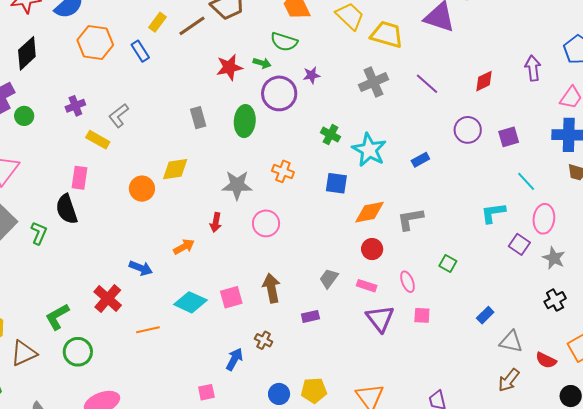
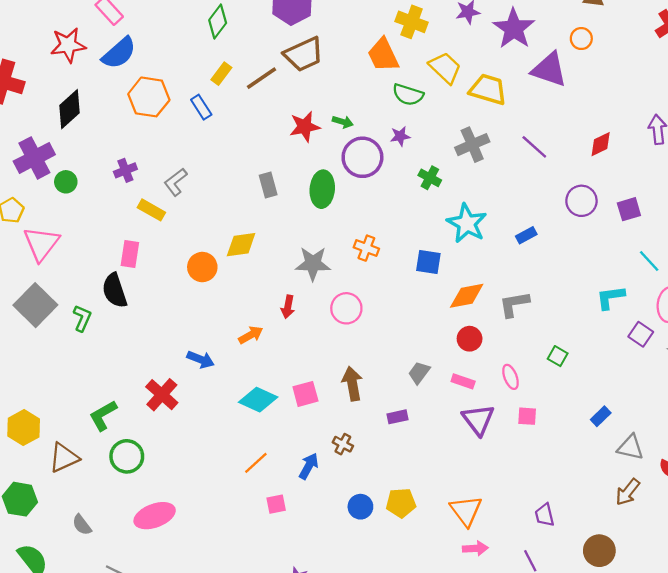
green semicircle: (284, 42) -> (408, 95), moved
green cross: (331, 135) -> (430, 178), moved
orange line: (148, 330) -> (256, 463), moved, turned -30

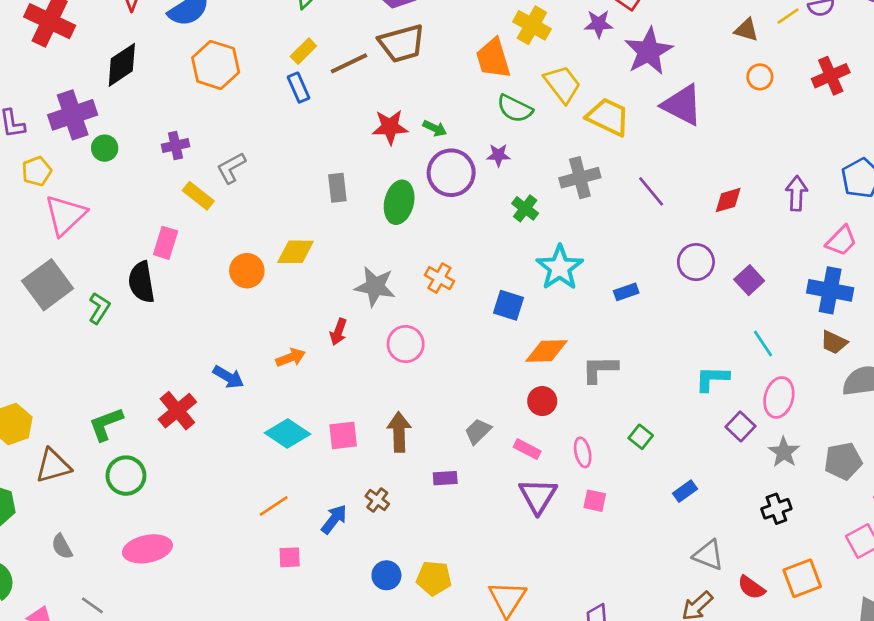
orange circle: (581, 39) -> (760, 77), moved
blue rectangle: (201, 107) -> (299, 88), moved
purple square: (629, 209) -> (749, 280), turned -35
blue rectangle: (601, 416) -> (685, 491), moved

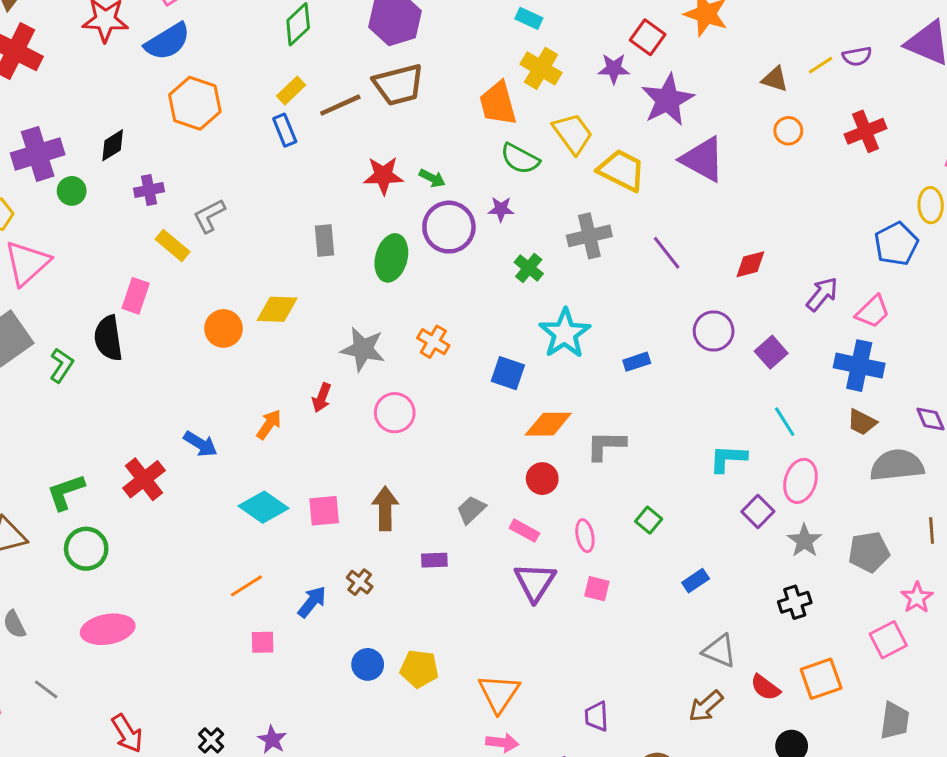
black diamond: (122, 65) -> (113, 145), moved, size x0.7
purple arrow: (796, 193) -> (822, 294), moved, turned 36
orange arrow: (291, 358) -> (269, 424), turned -36

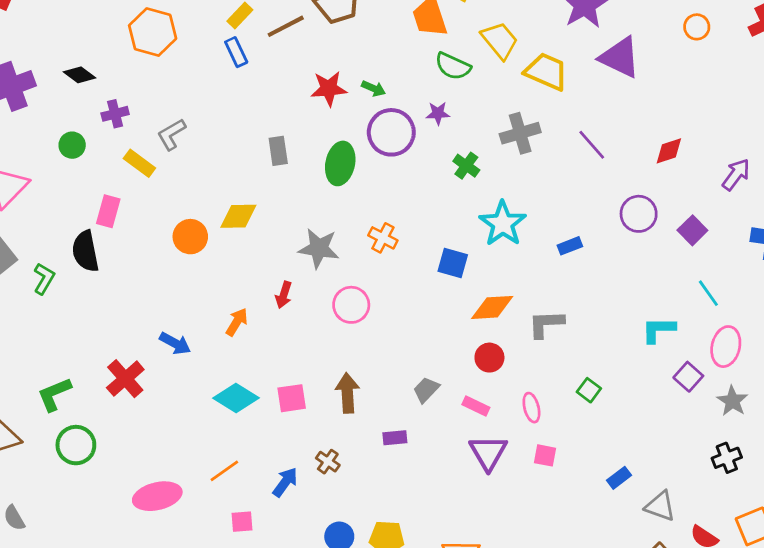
black diamond: (113, 145) -> (80, 75), turned 72
green circle: (72, 191) -> (72, 145), moved
blue rectangle: (696, 581) -> (619, 478), moved
pink ellipse: (108, 629) -> (157, 496), moved

